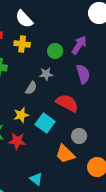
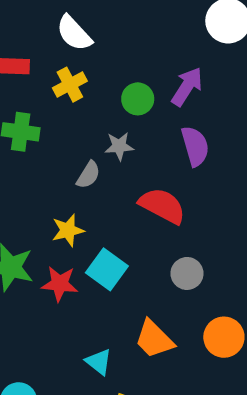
yellow cross: (22, 44) -> (70, 85), turned -35
cyan square: (45, 123) -> (107, 269), moved
orange trapezoid: (65, 154) -> (154, 339), moved

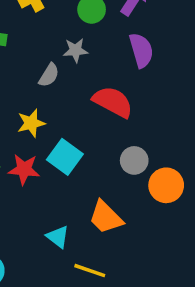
orange circle: (224, 337) -> (166, 185), moved

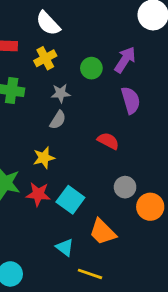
gray star: (76, 50) -> (61, 93), moved
red semicircle: (113, 102) -> (108, 141), size x0.7
cyan square: (65, 157) -> (70, 200), moved

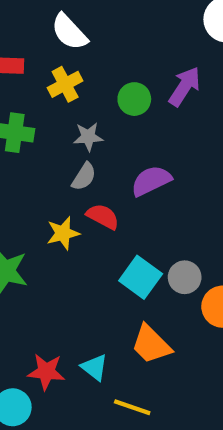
purple semicircle: (131, 100) -> (151, 181), moved, turned -100
red semicircle: (108, 141) -> (103, 216), moved
red star: (38, 194) -> (46, 372), moved
cyan square: (70, 200) -> (141, 277), moved

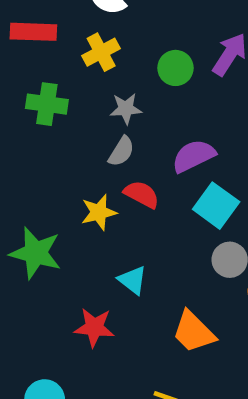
cyan square: (141, 277) -> (216, 206), moved
cyan triangle: (94, 367) -> (133, 280), moved
red star: (46, 372) -> (94, 327), moved

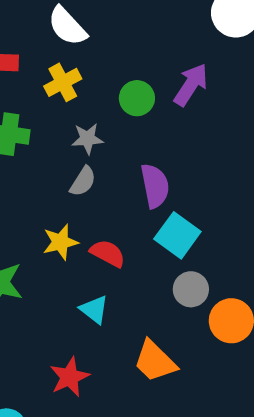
purple semicircle: (194, 156) -> (155, 186), turned 105
red semicircle: (142, 194) -> (108, 253), moved
red star: (94, 327) -> (69, 377), moved, turned -30

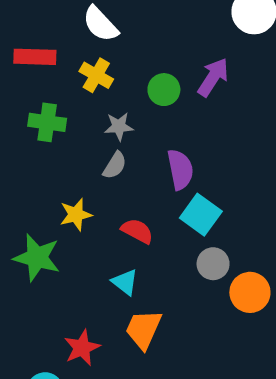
yellow cross: (63, 82) -> (96, 75), turned -32
yellow star: (60, 242) -> (76, 215), moved
orange trapezoid: (155, 361) -> (143, 329), moved, turned 69
red star: (69, 377) -> (82, 348), moved

